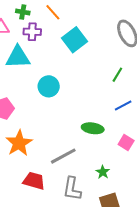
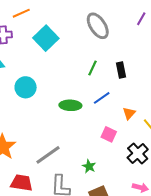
orange line: (53, 12) -> (21, 13), turned -66
green ellipse: (93, 128) -> (70, 105), moved

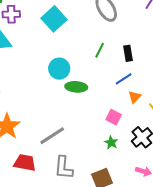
cyan circle: (26, 87) -> (59, 69), moved
blue line: (102, 98) -> (124, 79), moved
green star: (89, 166) -> (111, 143), moved

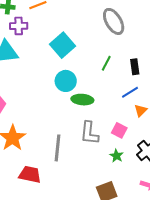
cyan square: (54, 19) -> (62, 45), moved
gray line: (52, 136) -> (58, 148), turned -52
gray L-shape: (64, 168) -> (89, 133), moved

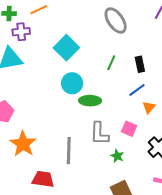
green star: (117, 156) -> (117, 156), moved

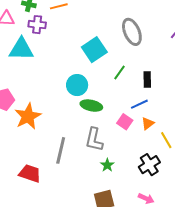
cyan square: (66, 48) -> (94, 50), moved
pink square: (129, 129) -> (125, 122), moved
orange star: (23, 144) -> (28, 116), moved

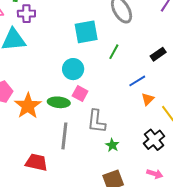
cyan square: (94, 50) -> (86, 32), turned 30
black rectangle: (147, 79) -> (158, 54), moved, turned 63
green ellipse: (91, 106) -> (59, 102), moved
pink square: (125, 122) -> (80, 94), moved

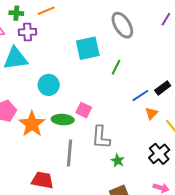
black rectangle: (158, 54) -> (163, 88), moved
cyan circle: (73, 69) -> (49, 85), moved

